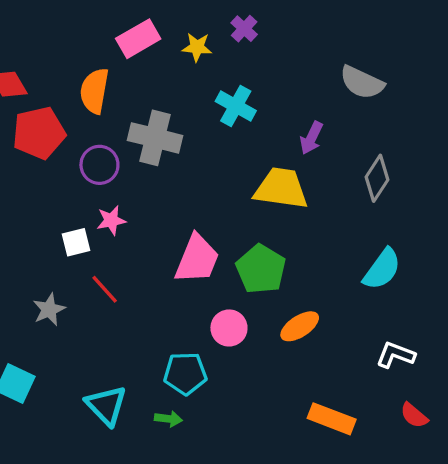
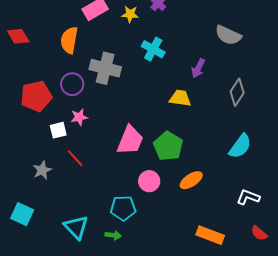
red pentagon: (39, 133) -> (36, 96), moved
yellow trapezoid: (281, 188) -> (180, 98), size x0.7

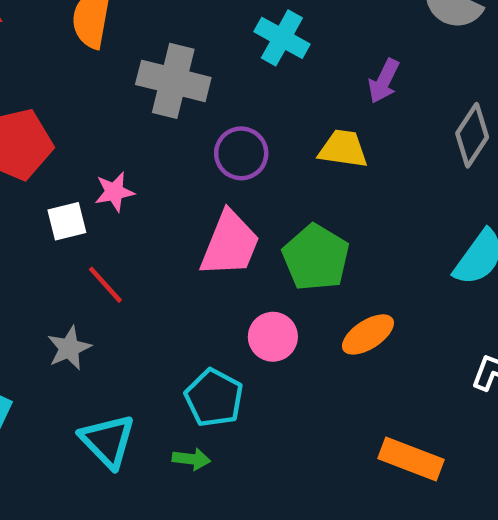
purple circle: (72, 84) -> (241, 153), moved
gray star: (42, 170) -> (69, 348), moved
cyan pentagon: (123, 208) -> (214, 398), turned 30

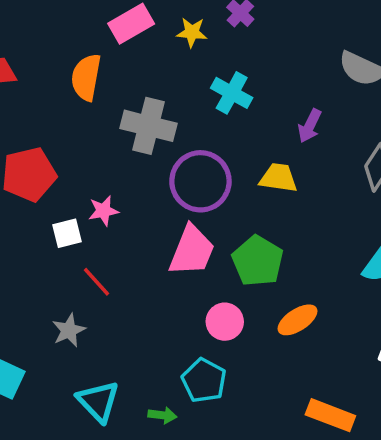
purple circle: (241, 153) -> (200, 181), size x1.5
cyan pentagon: (214, 398) -> (204, 381), moved

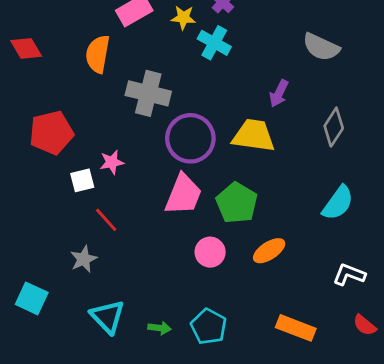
cyan cross: (232, 93) -> (214, 43), moved
yellow trapezoid: (278, 178) -> (254, 136), size x1.4
cyan pentagon: (204, 381) -> (209, 327), moved

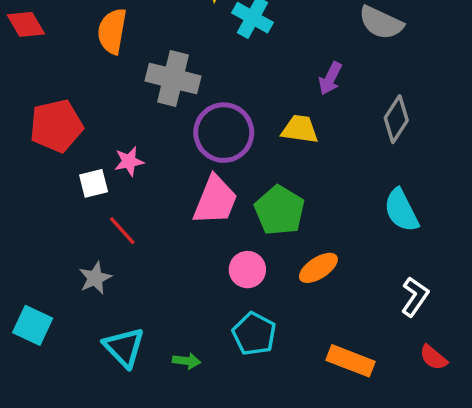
yellow trapezoid: (254, 136) -> (300, 129), size x0.7
cyan semicircle: (338, 203) -> (401, 210), turned 117
white L-shape: (349, 275) -> (415, 297), turned 104
cyan pentagon: (209, 327) -> (254, 334), moved

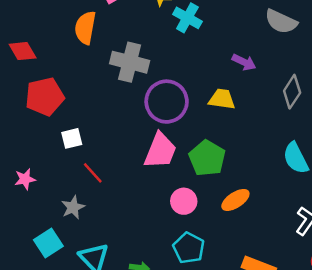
red diamond: (26, 24) -> (23, 51), moved
purple arrow: (330, 78) -> (244, 62), turned -90
pink star: (129, 161) -> (25, 179), moved
cyan square: (33, 325) -> (48, 243), moved, turned 32

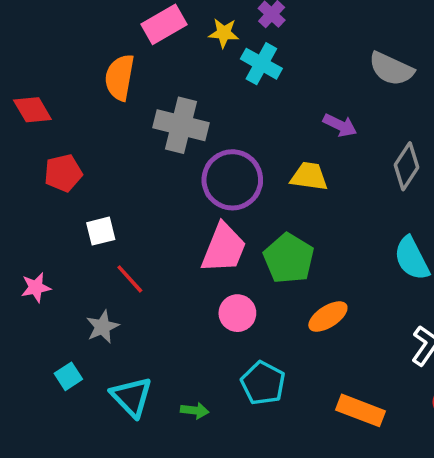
red pentagon: (45, 97) -> (63, 173), size x0.7
pink circle: (184, 201) -> (237, 313), moved
cyan square: (48, 243) -> (68, 376), size x0.7

